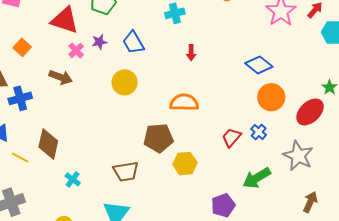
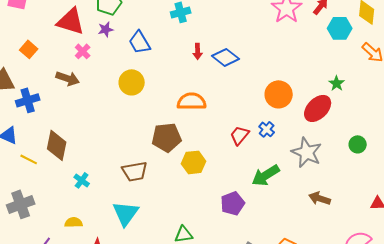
purple star: (99, 42) -> (106, 29), moved
blue diamond: (259, 65) -> (226, 57), moved
brown arrow: (310, 202) -> (320, 198), turned -95

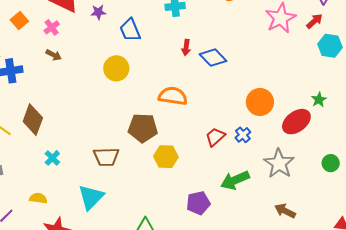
pink cross: (83, 51) -> (52, 27), moved
brown arrow: (68, 78) -> (54, 55), size x0.7

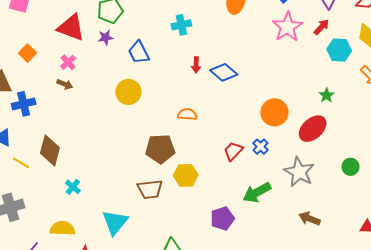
pink cross: (52, 27) -> (68, 62), moved
orange semicircle: (173, 96) -> (187, 114), size x0.7
green star: (319, 100) -> (327, 95), moved
brown trapezoid: (106, 157) -> (150, 189), moved
yellow semicircle: (38, 198) -> (62, 228), size x1.4

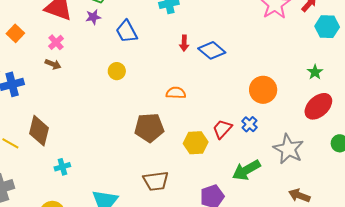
yellow circle: (128, 92) -> (117, 71), size x0.7
red ellipse: (313, 129) -> (318, 106), moved
yellow hexagon: (186, 175) -> (196, 143), moved
cyan cross: (73, 187) -> (62, 167), turned 35
brown trapezoid: (150, 189) -> (156, 181), moved

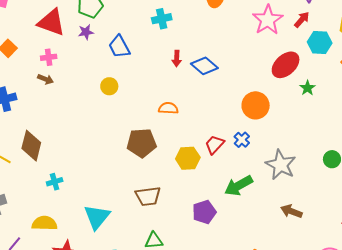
pink cross: (56, 42) -> (49, 57), turned 35
red ellipse: (318, 106) -> (286, 65), moved

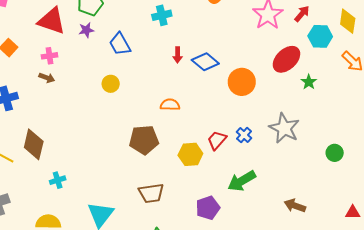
orange circle: (256, 105) -> (242, 82), moved
gray star: (281, 165) -> (284, 128), moved

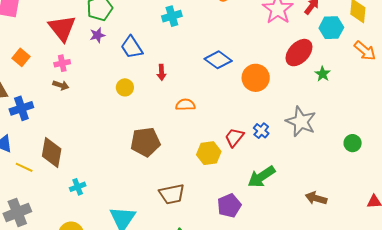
red triangle: (52, 21) -> (62, 28), turned 36
red arrow: (178, 55) -> (161, 72), moved
brown pentagon: (144, 140) -> (145, 142), moved

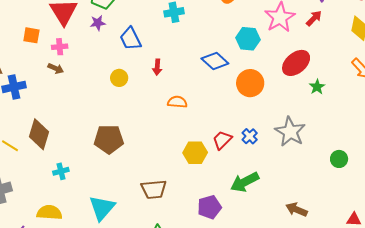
cyan hexagon: (331, 28) -> (248, 39), moved
orange square: (21, 57) -> (31, 35), moved, turned -36
brown pentagon: (145, 142) -> (109, 139), moved

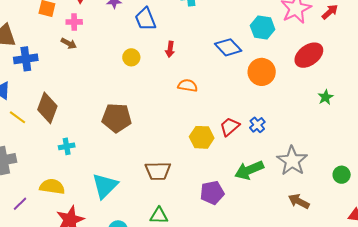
green star: (317, 87) -> (325, 97), moved
gray star: (290, 132) -> (292, 161), moved
green circle: (339, 159) -> (342, 175), moved

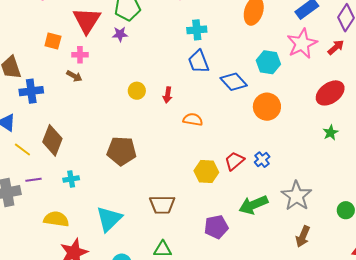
blue trapezoid: (145, 19) -> (199, 62), moved
red arrow: (170, 49) -> (168, 95), moved
red ellipse: (309, 55) -> (330, 93), moved
brown arrow: (299, 201) -> (303, 236), turned -95
purple line: (20, 204) -> (33, 180), moved, turned 35

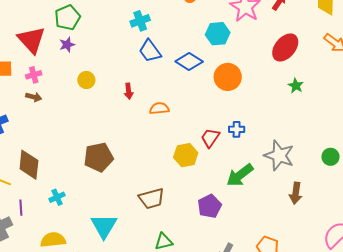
yellow circle: (137, 91) -> (86, 80), moved
blue cross: (262, 160) -> (237, 129), turned -35
purple line: (33, 180) -> (21, 208), turned -70

